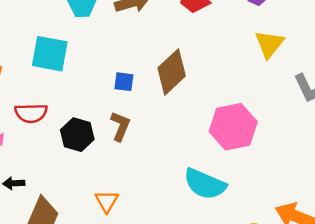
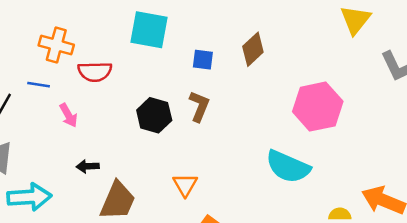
cyan square: (50, 54) -> (149, 30), moved
brown diamond: (172, 72) -> (253, 49), size x0.7
red semicircle: (31, 113) -> (95, 72), moved

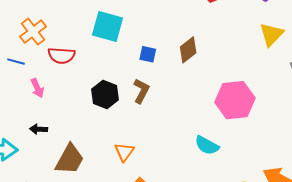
orange cross: (56, 45) -> (33, 32), turned 32
black arrow: (88, 166) -> (39, 129), moved
cyan semicircle: (288, 167) -> (207, 145), size x0.7

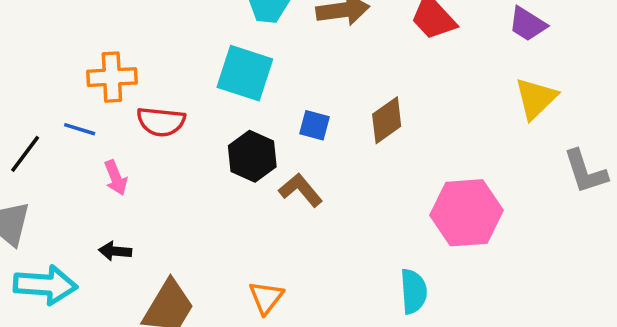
orange cross: (33, 32) -> (112, 77), turned 32
brown L-shape: (141, 91) -> (301, 190), turned -70
black hexagon: (105, 94) -> (252, 156), moved
cyan semicircle: (207, 145) -> (413, 291), turned -125

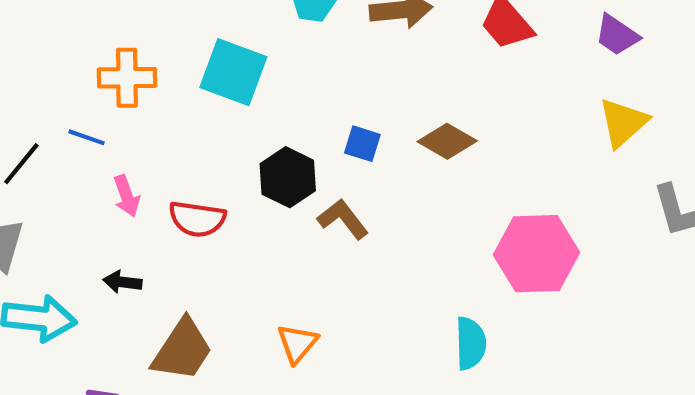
cyan square: (245, 73) -> (233, 72), moved
brown diamond: (387, 120) -> (447, 141), turned 63
red semicircle: (161, 122) -> (197, 219), moved

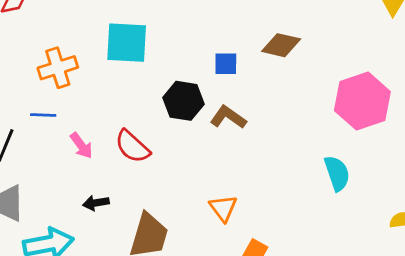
red semicircle: (197, 219) -> (132, 146), turned 51

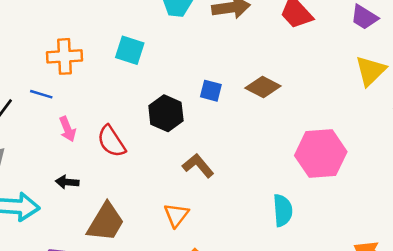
cyan square: (127, 43) -> (130, 50), size x0.7
brown L-shape: (228, 117) -> (198, 166), moved

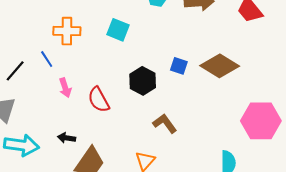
brown diamond: (263, 87) -> (220, 66), size x1.4
blue line: (41, 94) -> (47, 59), turned 36
black arrow: (67, 182) -> (67, 138), moved

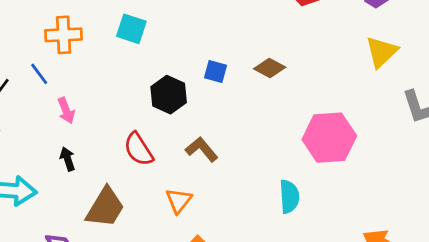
brown diamond: (220, 66) -> (270, 68), size x0.6
red semicircle: (99, 100) -> (138, 149), moved
black arrow: (67, 138) -> (68, 159), moved, turned 66

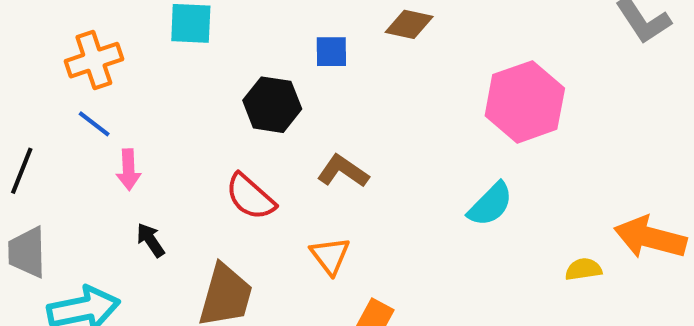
blue line: (39, 74) -> (94, 124), moved
pink arrow: (66, 110) -> (129, 170), turned 35
cyan semicircle: (289, 197) -> (490, 204), turned 64

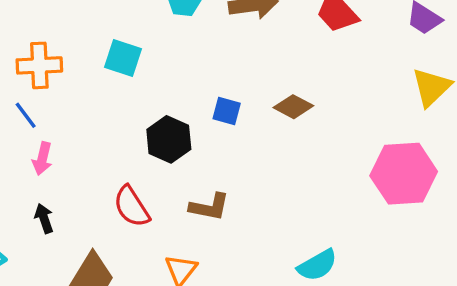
pink hexagon: (525, 102) -> (404, 174), moved
brown L-shape: (343, 171) -> (209, 207), turned 141

